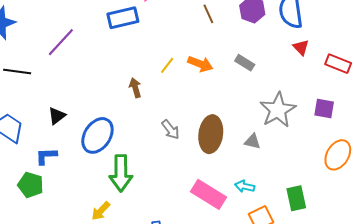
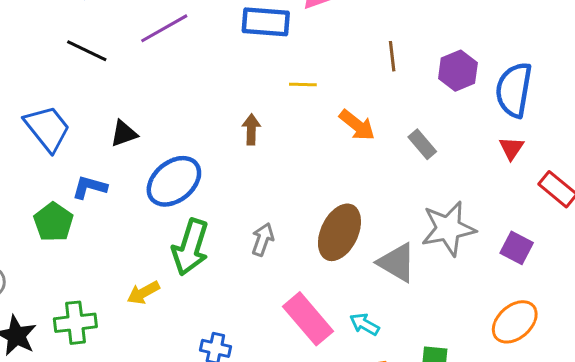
yellow line: (167, 65) -> (303, 85), moved, turned 36
gray arrow: (170, 130) -> (263, 239), moved, turned -140
gray triangle: (252, 141) -> (397, 263), size x1.6

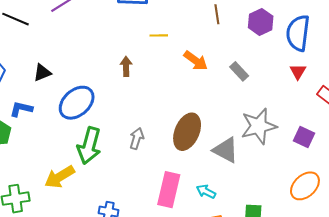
yellow arrow: (143, 293) -> (60, 177), size x1.4
pink rectangle: (308, 319) -> (169, 190), turned 56

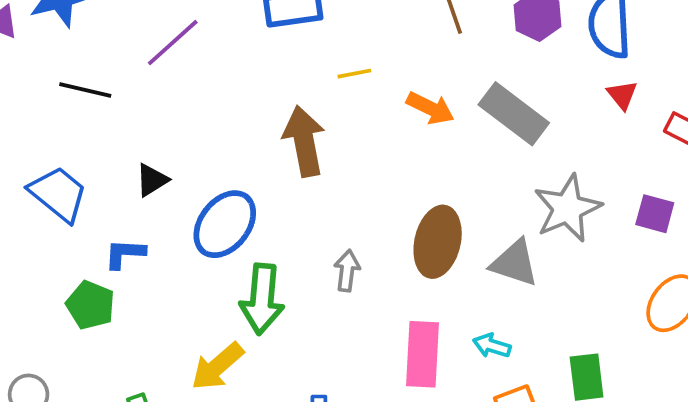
brown arrow: (126, 66) -> (304, 141), size x1.8
gray rectangle: (239, 71) -> (514, 114), size x1.8

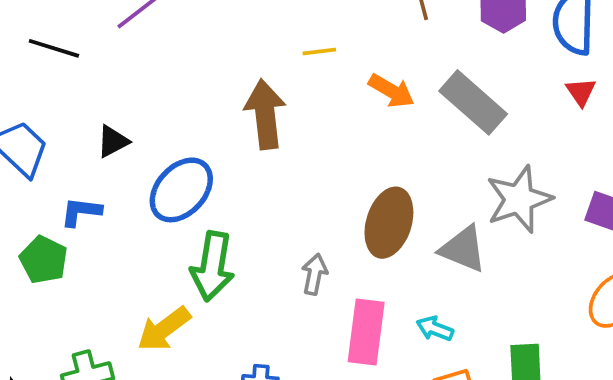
gray arrow: (347, 271) -> (314, 274), moved

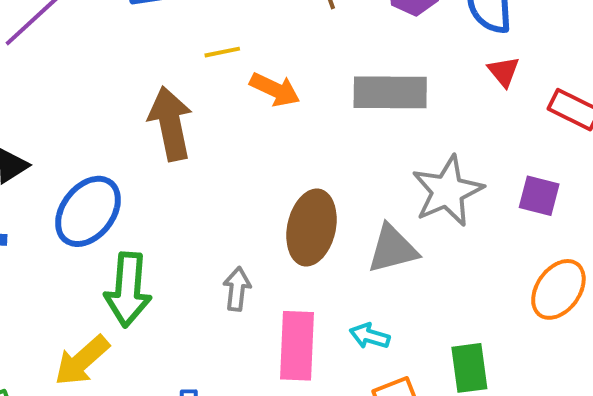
orange arrow: (392, 91) -> (275, 90), moved
gray rectangle: (473, 102) -> (390, 92), turned -36
gray triangle: (463, 249) -> (393, 249), turned -32

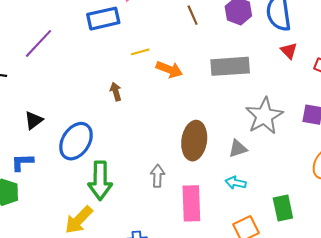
brown arrow: (170, 124) -> (116, 92), size x0.5
gray triangle: (393, 249) -> (238, 149), size x0.7
cyan arrow: (370, 336) -> (236, 183), moved

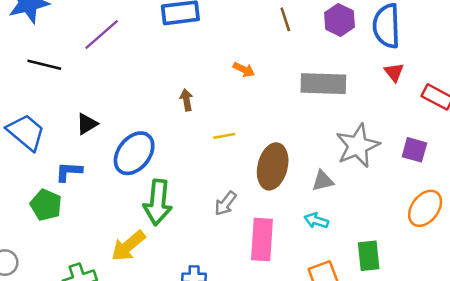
yellow line: (140, 52) -> (224, 136), moved
orange arrow: (169, 69) -> (244, 70), moved, size x0.7
gray arrow: (157, 176) -> (225, 203), turned -150

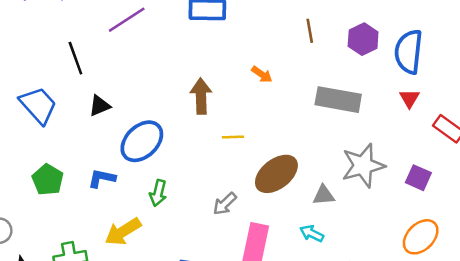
black line: (44, 65) -> (75, 58), moved, turned 48
brown arrow: (186, 100) -> (201, 96), size x1.6
brown ellipse: (273, 166) -> (276, 174), turned 30
blue L-shape: (69, 172) -> (102, 178), moved
green arrow: (158, 202) -> (158, 193), size x0.6

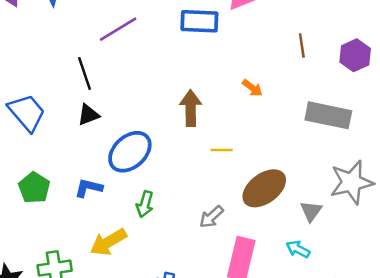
black line: (75, 58) -> (85, 74), moved
gray triangle: (324, 195) -> (311, 211), turned -50

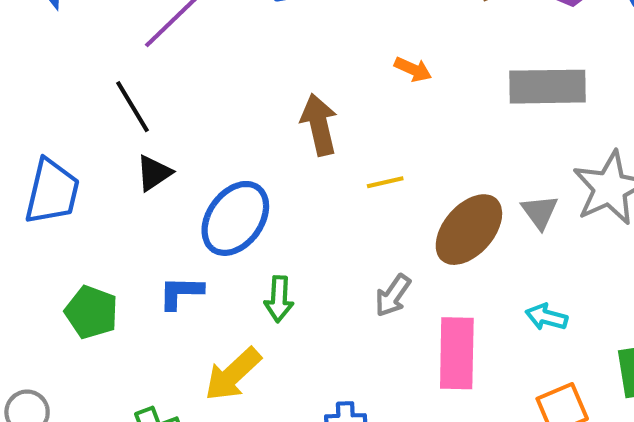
blue trapezoid: (27, 113) -> (52, 192), turned 66
gray triangle: (311, 211) -> (540, 212), moved

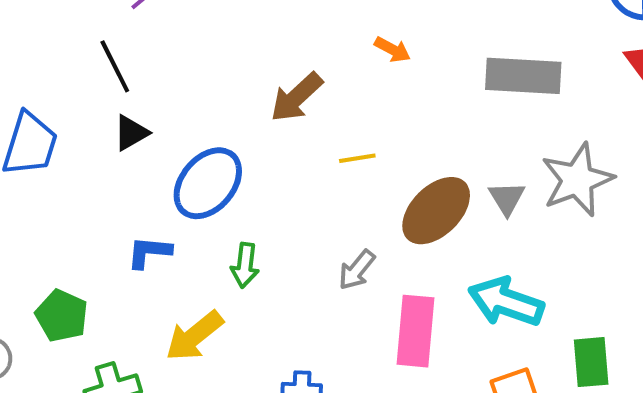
brown arrow: (319, 125) -> (296, 97), turned -124
green pentagon: (91, 312) -> (62, 316), moved
cyan arrow: (546, 317) -> (506, 302), size x1.8

